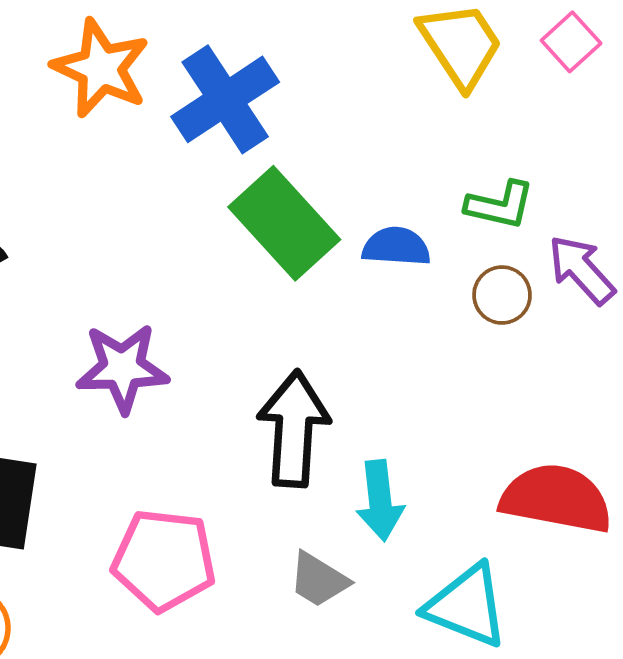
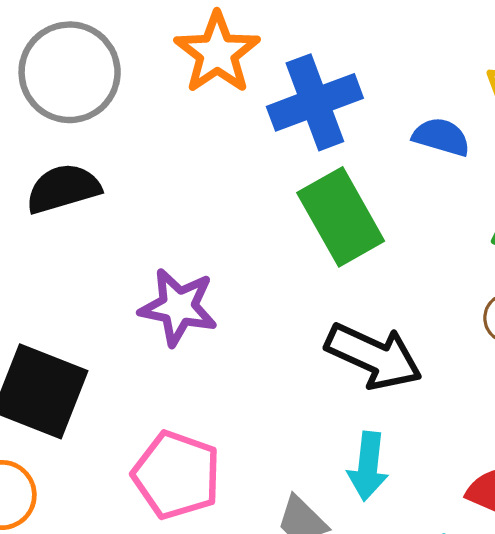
blue semicircle: (396, 247) -> (441, 137), moved
black arrow: (294, 429) -> (374, 356), moved, turned 98

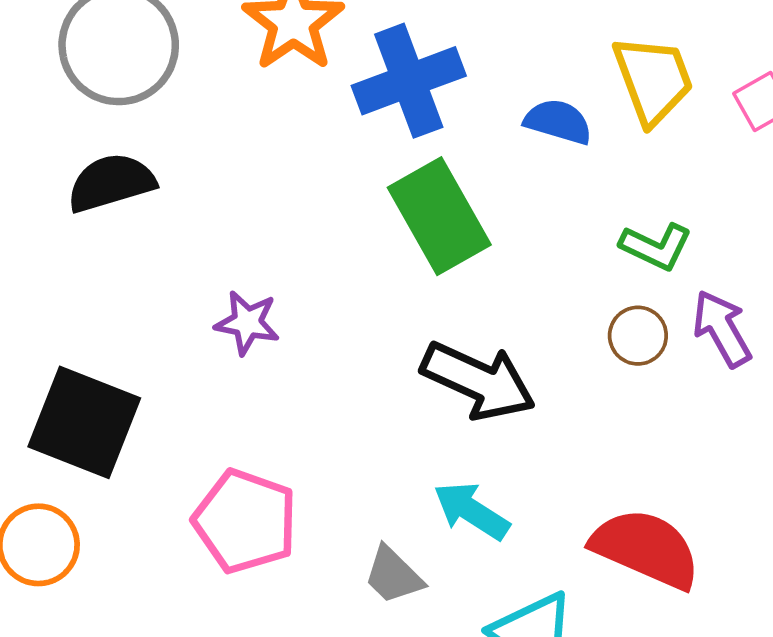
purple star: (178, 307) -> (247, 323), size x0.7
cyan arrow: (368, 466) -> (471, 511), turned 116

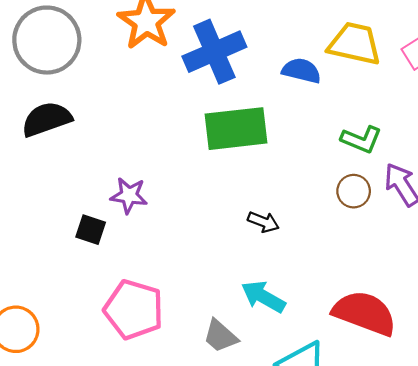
yellow trapezoid: (653, 80) -> (355, 44), turned -54
green rectangle: (439, 216) -> (236, 129), turned -64
black arrow: (478, 381) -> (263, 222), size x0.5
black square: (84, 422) -> (91, 230), moved, size x0.5

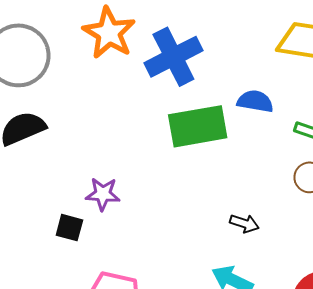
blue semicircle: (301, 71) -> (255, 101), moved
black arrow: (263, 222) -> (244, 224), moved

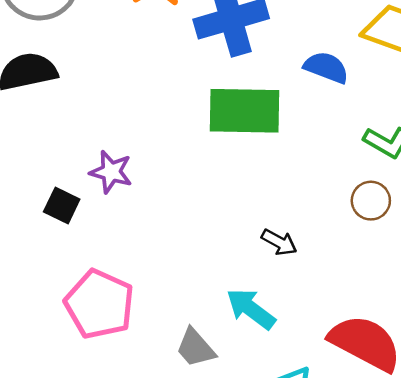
blue semicircle: (255, 101) -> (326, 67), moved

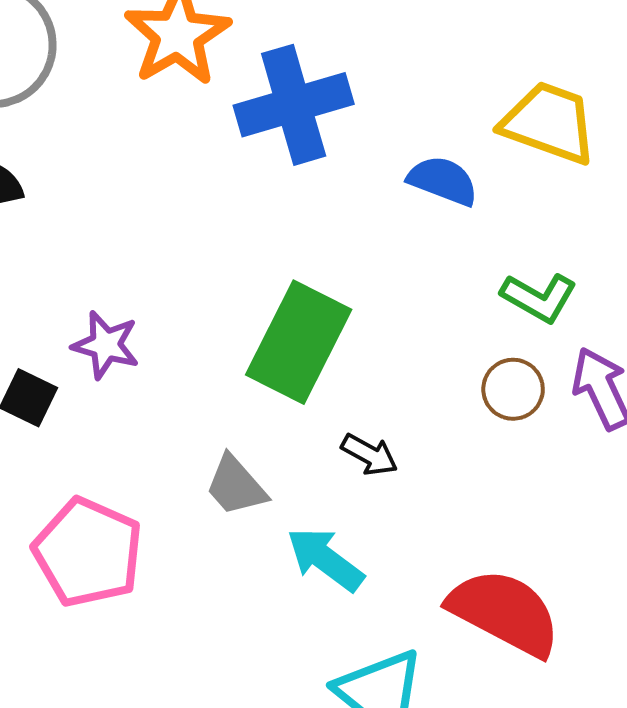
green rectangle: (245, 111) -> (299, 342), moved, turned -64
gray trapezoid: (195, 348) -> (236, 486), moved

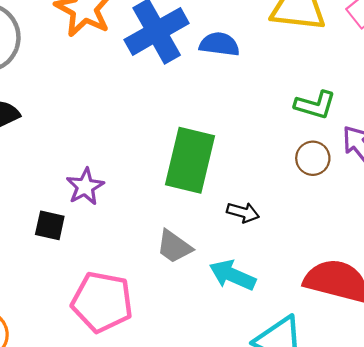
blue semicircle: (443, 181) -> (219, 44), moved
purple star: (106, 345) -> (85, 187), turned -30

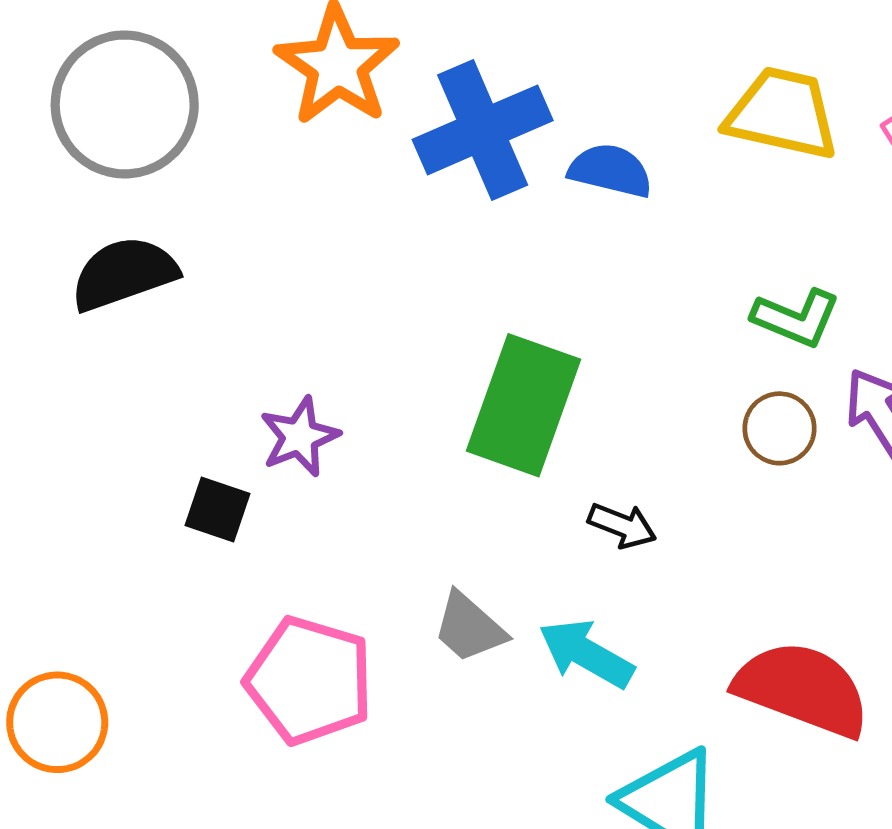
gray trapezoid: (174, 247) -> (469, 627), moved

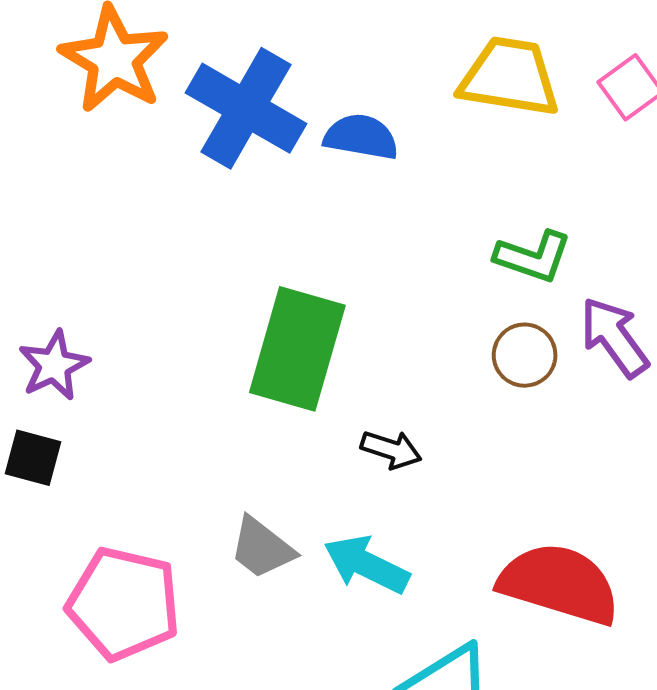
blue cross: (483, 130) -> (246, 108), turned -33
purple star: (300, 437) -> (54, 365), moved

